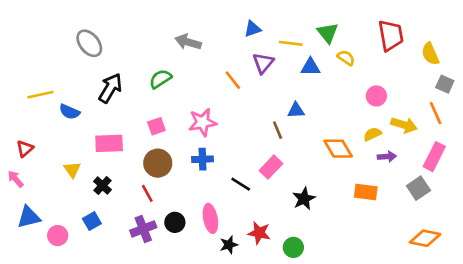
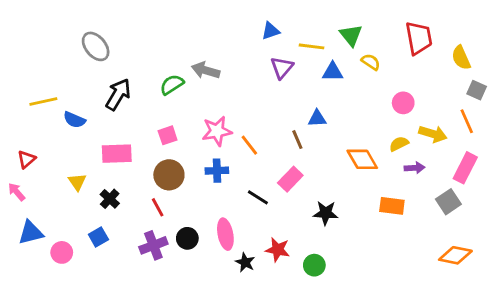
gray arrow: (188, 42) -> (206, 70), moved
orange line: (233, 80) -> (249, 145), moved
black star: (304, 199) -> (326, 213), turned 30
black star: (229, 245) -> (245, 262), turned -30

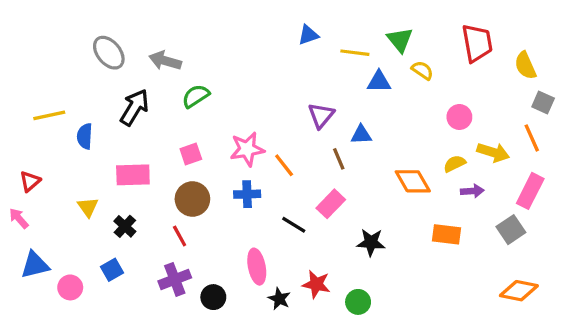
purple triangle: (282, 68) -> (321, 115), moved
gray arrow: (206, 70) -> (165, 61), moved
blue semicircle: (74, 120) -> (85, 136), turned 70
black circle: (187, 238) -> (213, 297), moved

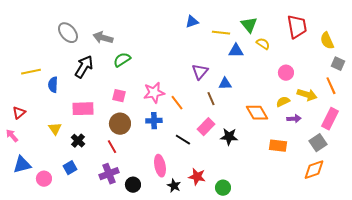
pink square: (191, 154) -> (119, 96), turned 32
black star: (371, 242) -> (229, 137), moved
orange diamond: (519, 291) -> (314, 170), moved, turned -30

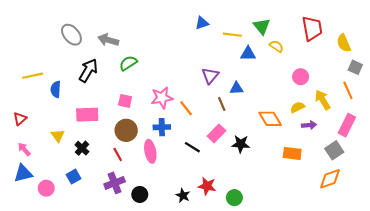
yellow arrow: (307, 95) -> (323, 100), turned -138
pink arrow: (12, 136) -> (24, 149), moved
pink ellipse: (160, 166) -> (150, 151), moved

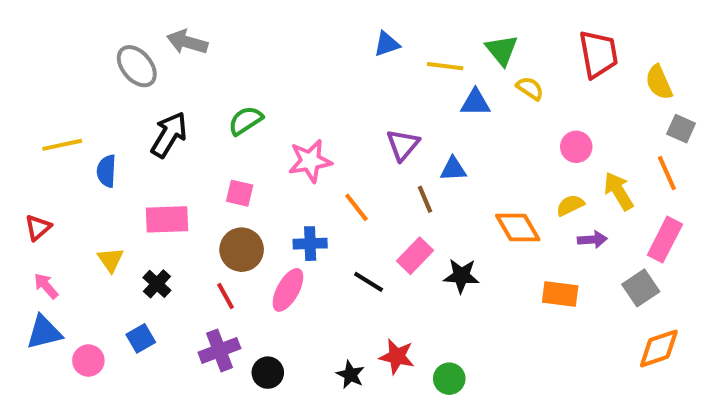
gray arrow: (108, 40) -> (187, 42), moved
pink star: (162, 98) -> (310, 161), moved
pink ellipse: (150, 151) -> (288, 290), turned 40
orange diamond: (330, 179) -> (659, 348), moved

